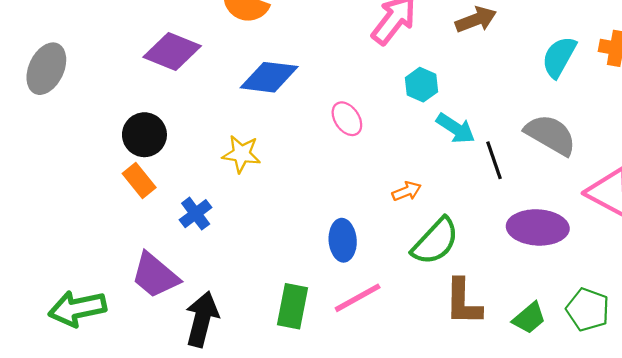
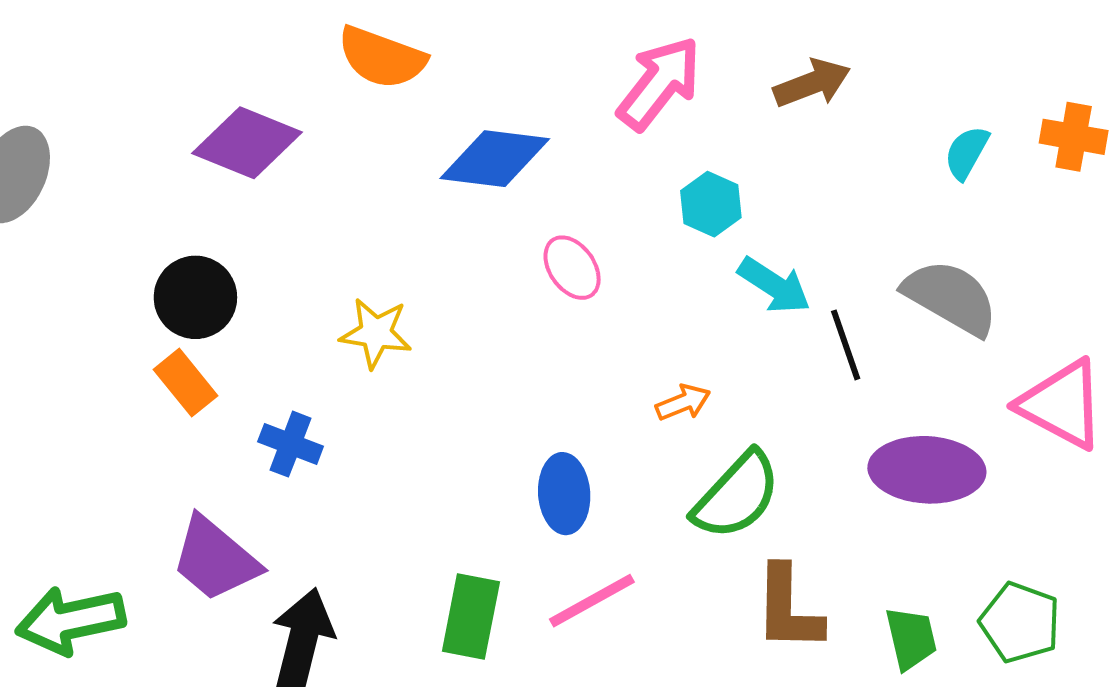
cyan semicircle: (559, 57) -> (967, 153), size x0.7
blue diamond: (269, 77) -> (495, 159), moved
blue cross: (196, 214) -> (291, 444), turned -32
green trapezoid: (529, 318) -> (911, 638), turned -63

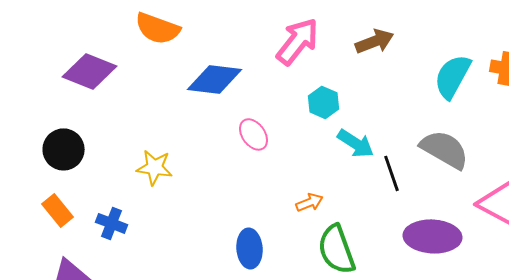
cyan semicircle: (967, 153) -> (452, 76), size x1.6
orange rectangle: (186, 383) -> (58, 210), moved
green semicircle: (737, 496) -> (336, 249), turned 117

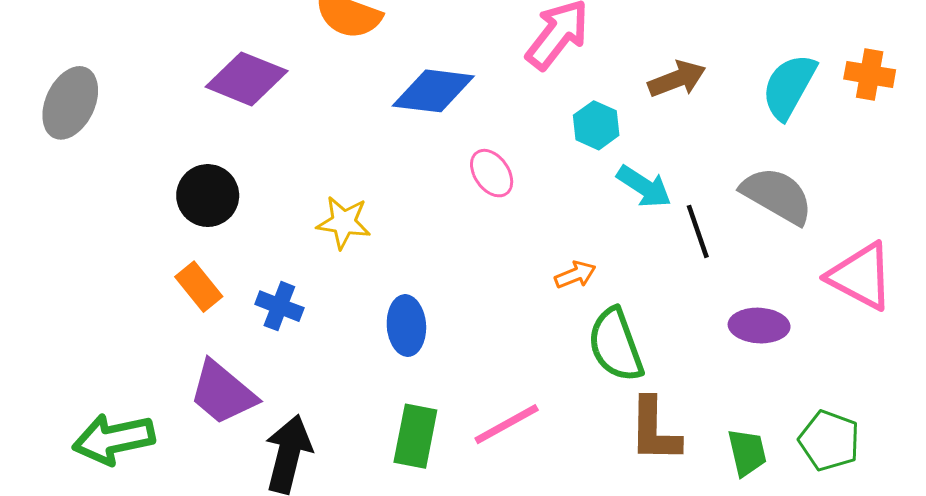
brown arrow: (374, 41) -> (677, 79), moved
purple ellipse: (432, 236) -> (759, 326), size x0.7
blue ellipse: (250, 248) -> (406, 326), moved

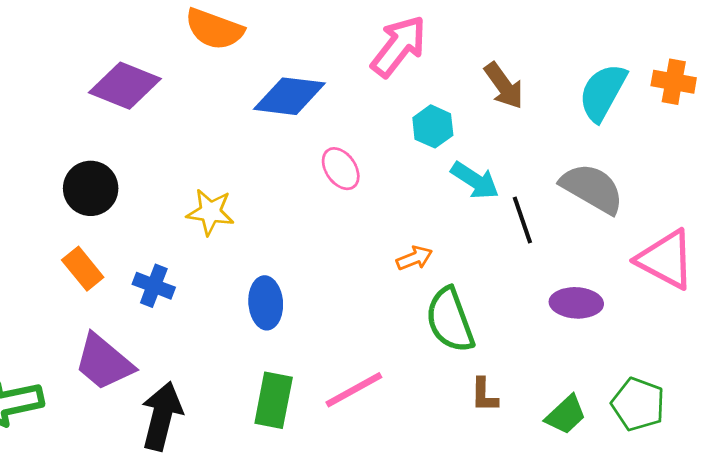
brown arrow: (677, 79) -> (504, 86), turned 75
brown L-shape: (654, 430) -> (484, 395), size x0.6
green trapezoid: (747, 453) -> (566, 415), turned 60

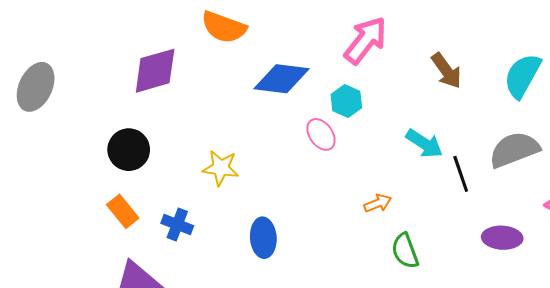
purple diamond: (125, 86) -> (155, 71), turned -38
cyan hexagon: (433, 126) -> (346, 101), moved
gray semicircle: (592, 188) -> (514, 150), turned -51
green semicircle: (450, 320) -> (405, 251), size x0.7

